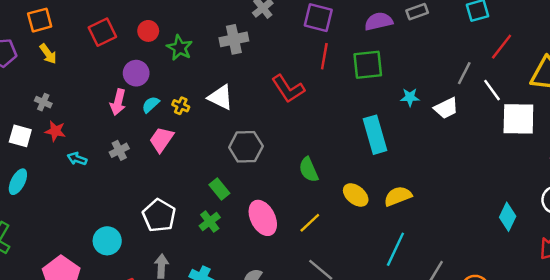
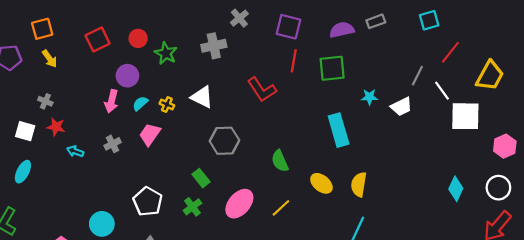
yellow semicircle: (398, 196) -> (359, 184), turned -60
cyan diamond: (508, 217) -> (456, 189), moved
pink ellipse: (263, 218) -> (239, 204), turned 68

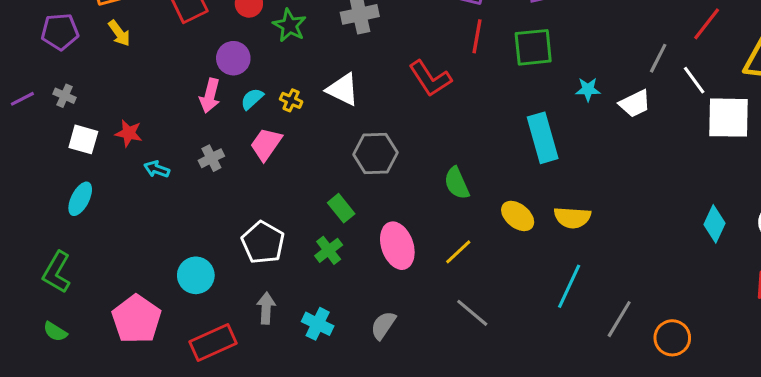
gray cross: (45, 101) -> (65, 96), moved
yellow semicircle: (359, 184) -> (572, 218), turned -95
pink ellipse: (239, 204) -> (397, 246), turned -60

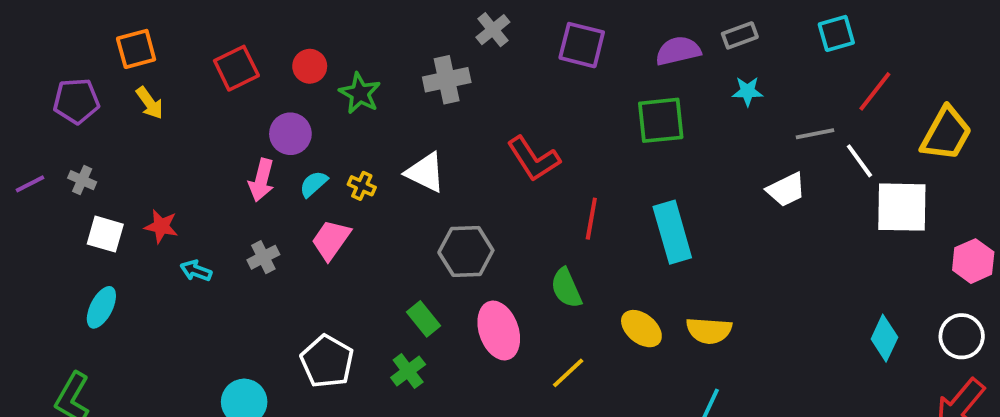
red line: (477, 36) -> (591, 219), moved
gray line: (658, 58) -> (815, 134), turned 52
cyan star: (588, 89) -> (748, 91), moved
pink ellipse: (397, 246) -> (499, 330), moved

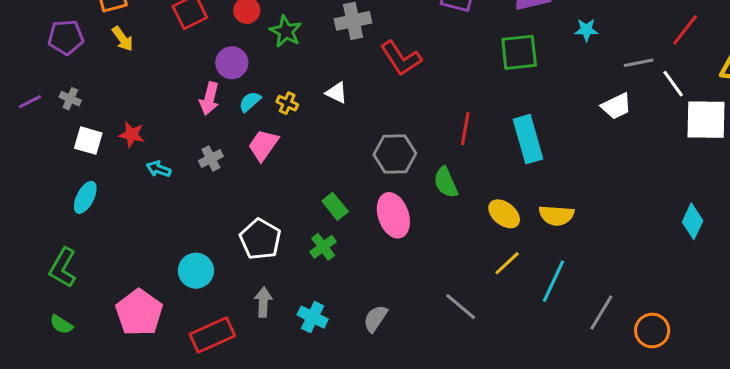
red L-shape: (533, 159) -> (401, 58), moved
white triangle: (425, 172) -> (337, 93), size x0.7
gray hexagon: (466, 251) -> (395, 154), moved
yellow line: (568, 373) -> (507, 263), moved

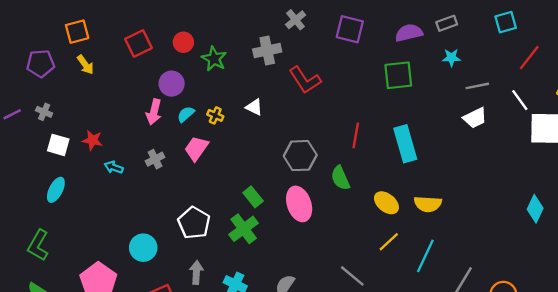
gray line: (639, 63) -> (477, 86), moved
green cross: (323, 247) -> (244, 229), size x1.4

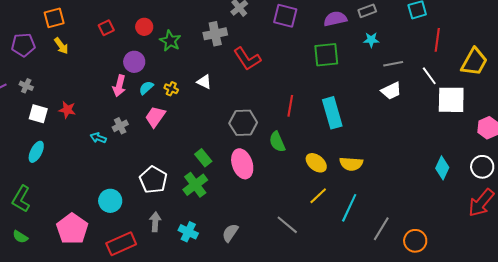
red square: (138, 43) -> (106, 28), size x0.7
red line: (529, 58) -> (437, 40), turned -30
cyan arrow: (114, 167) -> (98, 138), moved

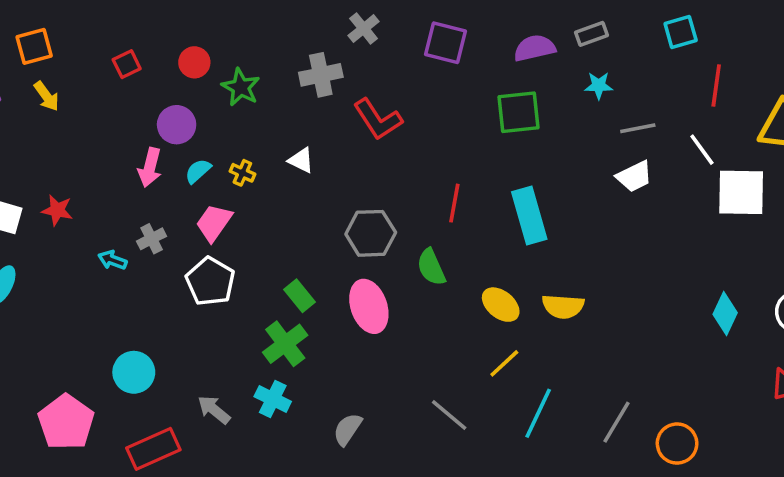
white pentagon: (153, 180) -> (210, 281), moved
cyan line: (349, 208) -> (538, 413), moved
gray arrow: (155, 222) -> (214, 410), turned -54
cyan cross: (188, 232) -> (273, 399), moved

